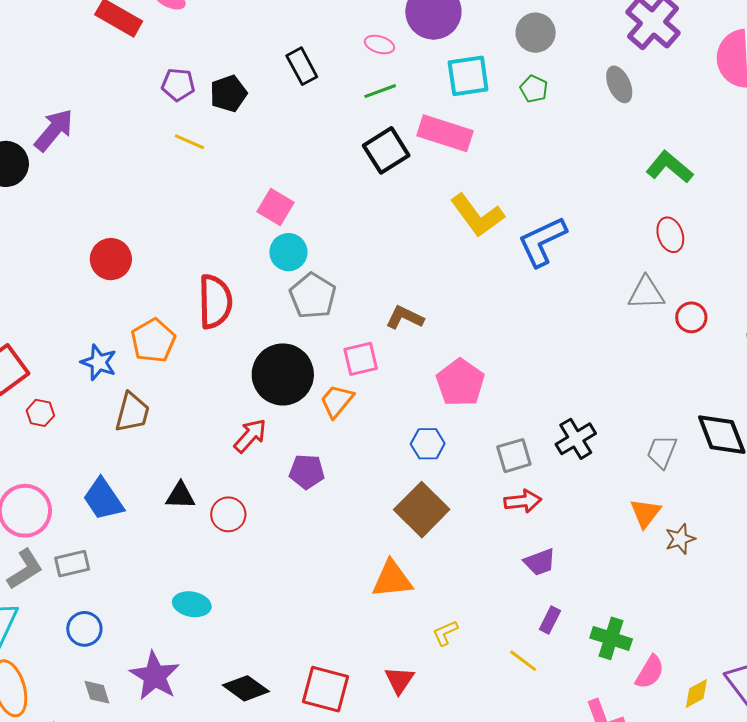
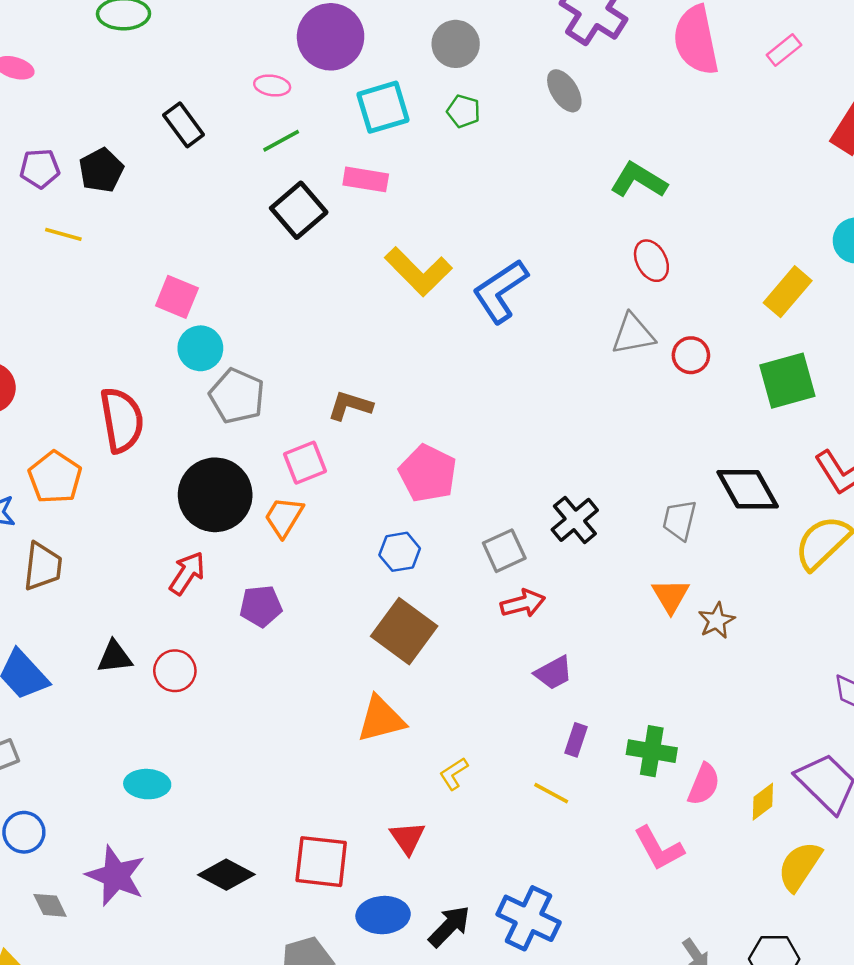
pink rectangle: (445, 133) -> (366, 179), size x0.7

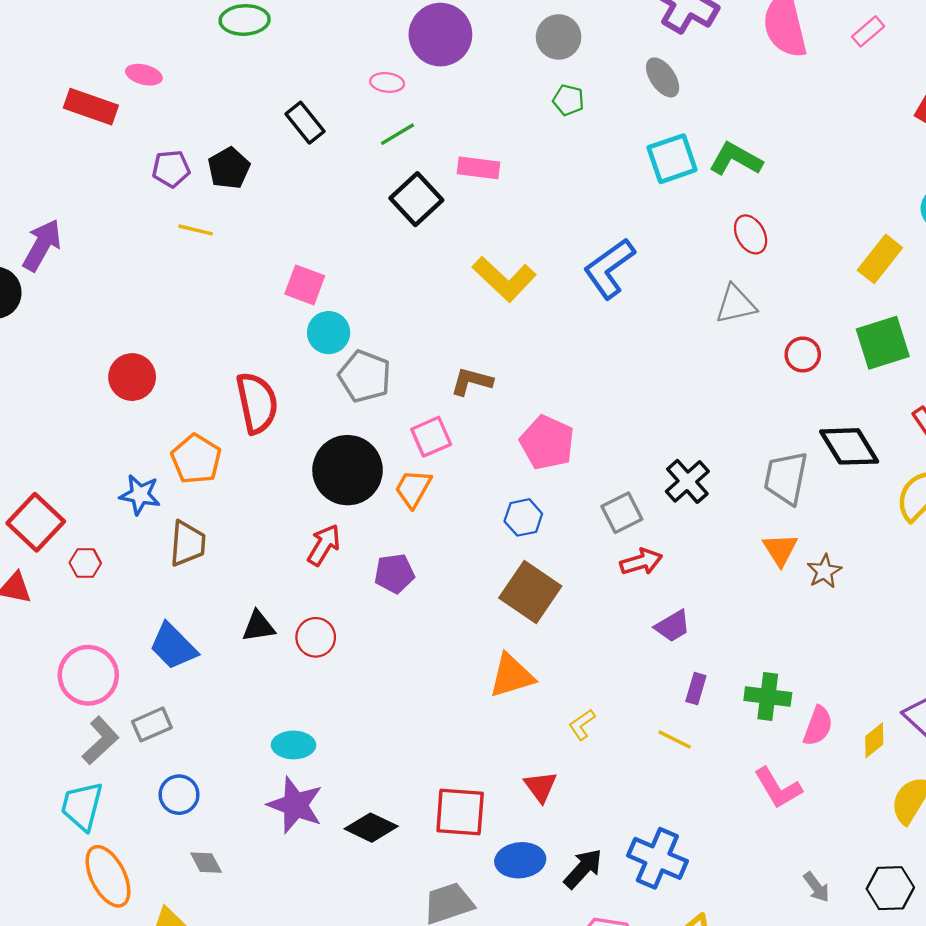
cyan square: (383, 107) -> (672, 159), moved
yellow L-shape: (418, 272) -> (504, 279), moved
red circle: (691, 355) -> (803, 354), moved
gray trapezoid: (679, 520) -> (786, 478), size x1.4
purple star: (116, 876) -> (295, 805), moved

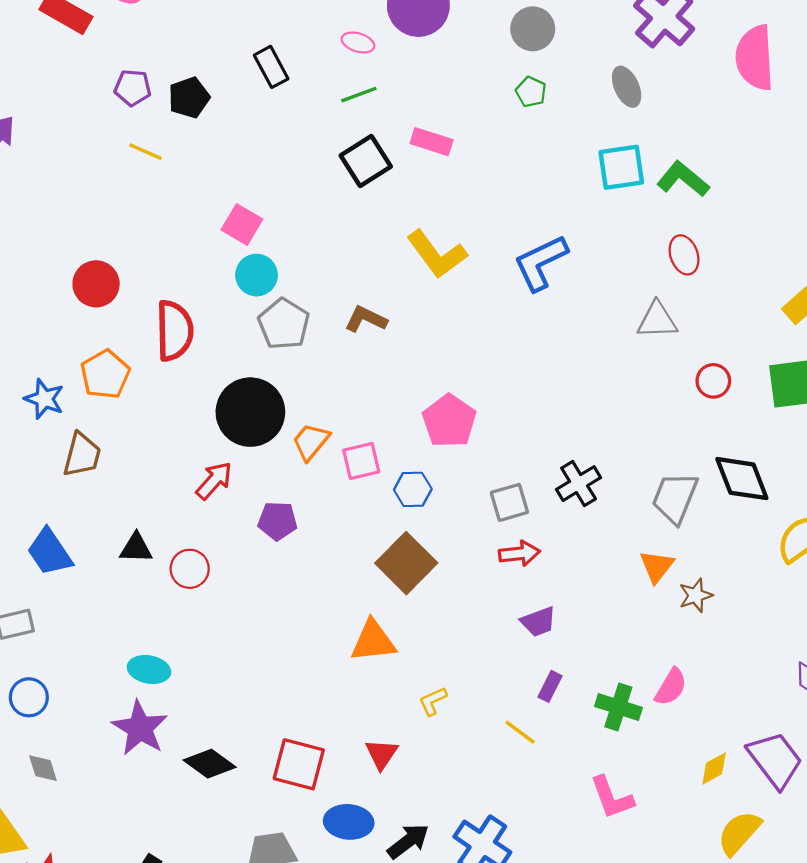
red circle: (132, 377) -> (96, 284), moved
brown L-shape: (472, 381) -> (366, 319), moved
pink square: (431, 437) -> (361, 461), moved
pink semicircle: (818, 726) -> (671, 687), moved

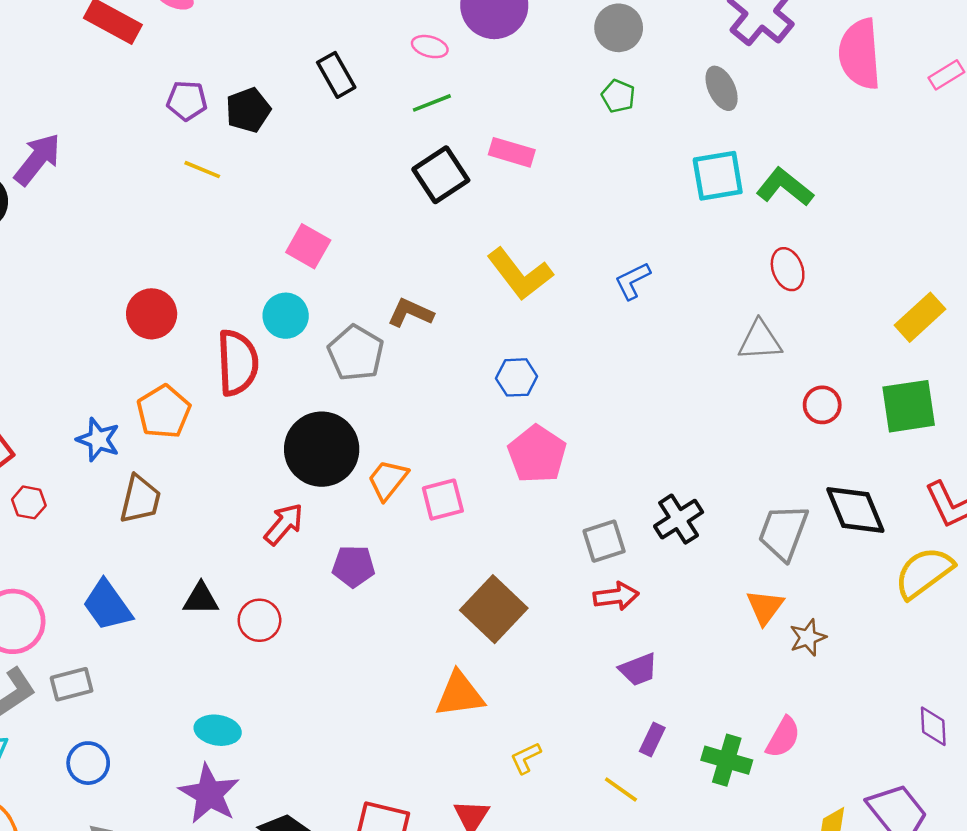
blue L-shape: (541, 263) -> (633, 281), size x0.6
cyan circle: (257, 275) -> (286, 316), moved
brown L-shape: (366, 319) -> (410, 313), moved
blue hexagon: (413, 489) -> (517, 377), moved

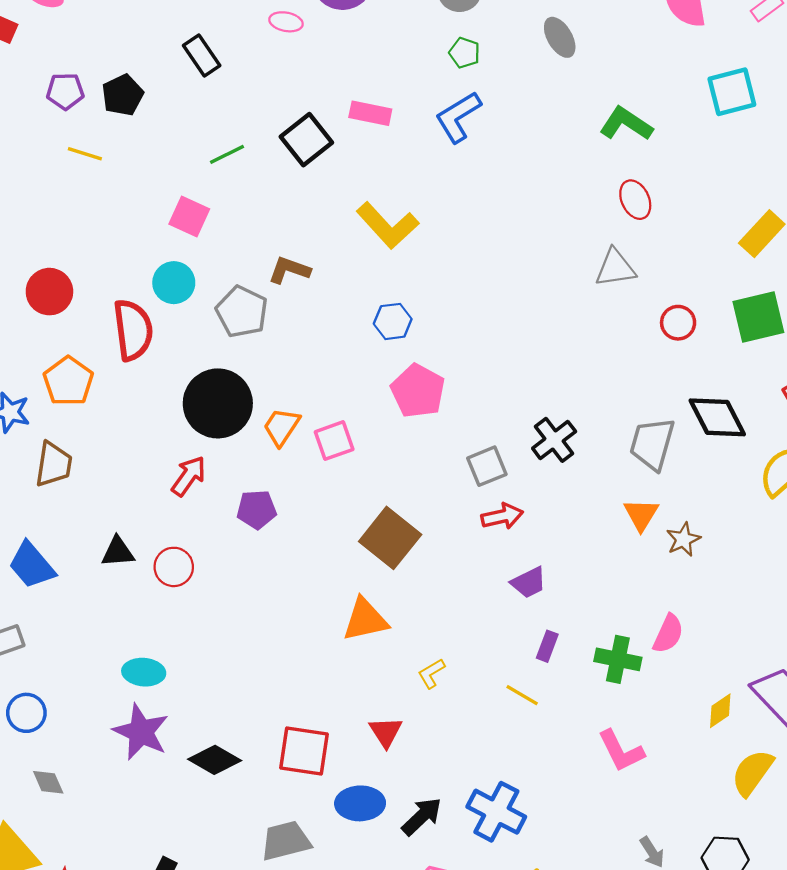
green line: (432, 103) -> (227, 154), moved
cyan square: (718, 176) -> (732, 92), moved
blue L-shape: (633, 281) -> (458, 117), moved, size x1.4

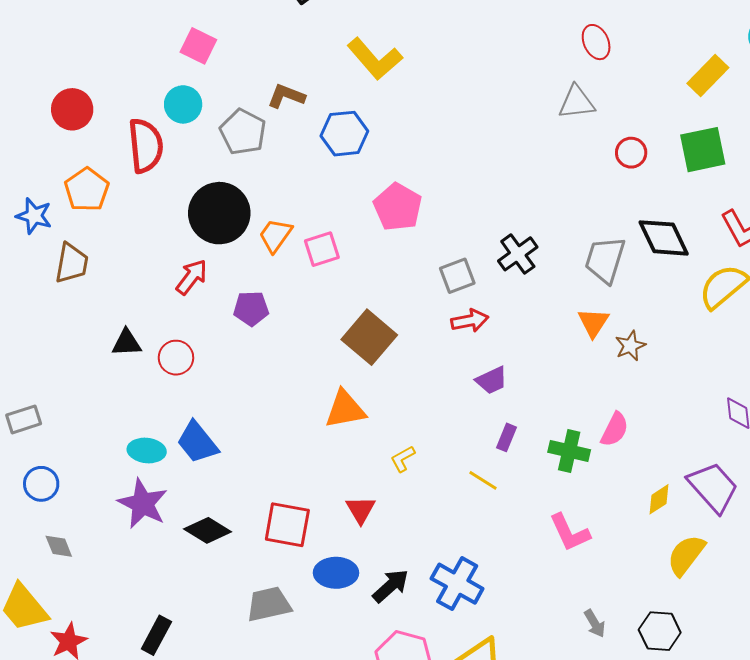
blue hexagon: (393, 321) -> (344, 134), moved, size x1.4
blue trapezoid: (32, 565) -> (197, 442), moved

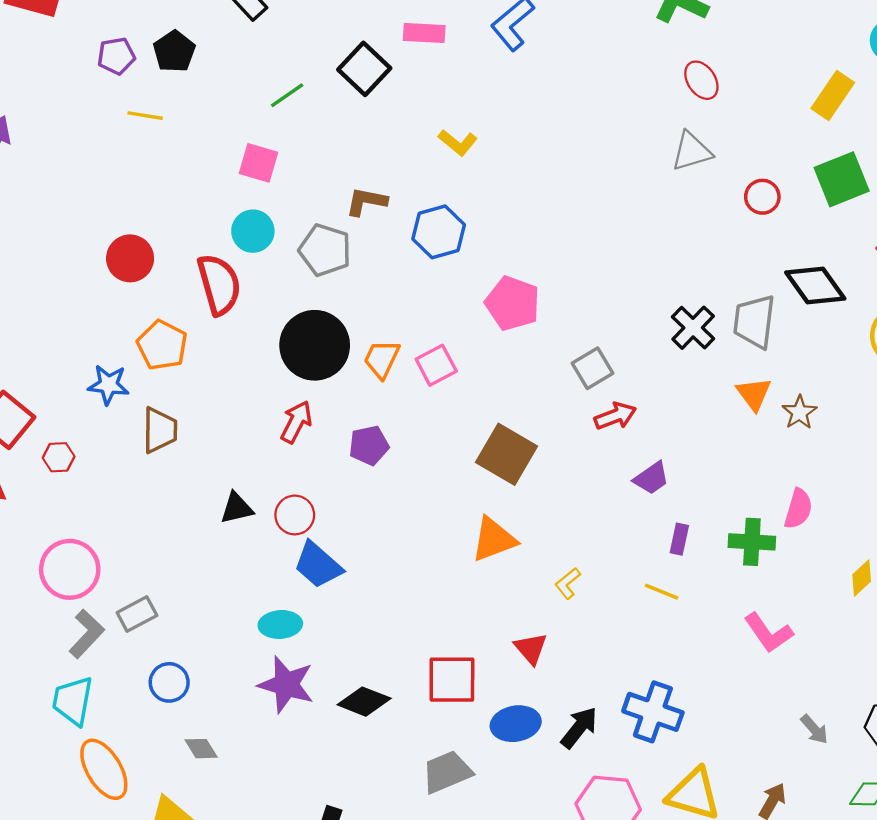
yellow L-shape: (375, 59) -> (458, 142), size x0.6
black cross: (518, 254) -> (693, 328), moved
blue trapezoid: (197, 442) -> (318, 565), moved

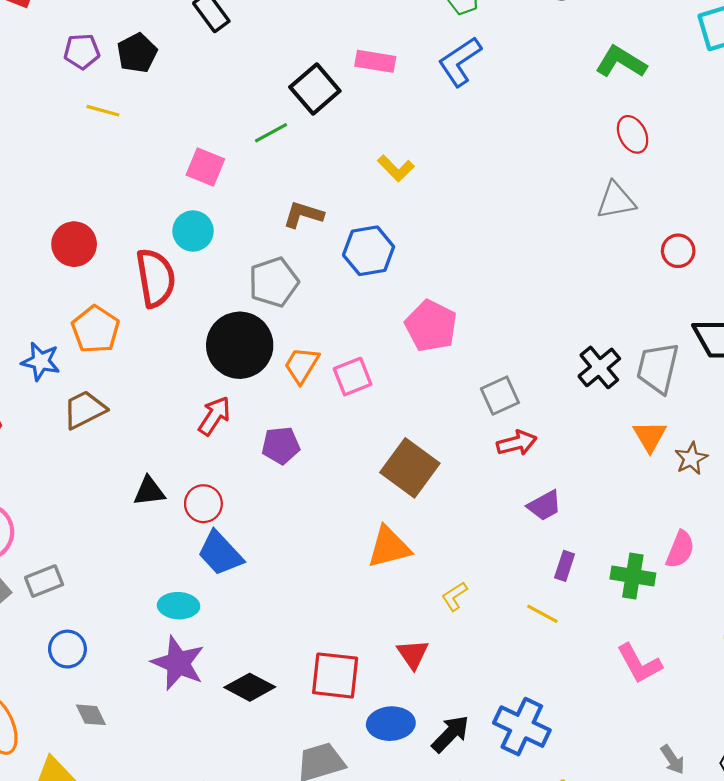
green line: (287, 95) -> (271, 133), moved
gray pentagon: (325, 250) -> (274, 282), moved, turned 30
brown trapezoid: (160, 430) -> (84, 410), turned -123

